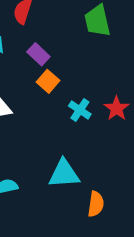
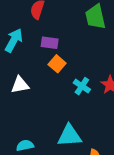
purple rectangle: (38, 54) -> (50, 43), turned -35

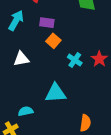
cyan triangle: (69, 136) -> (56, 93), moved

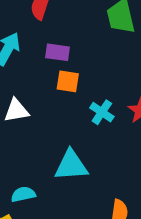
orange square: (53, 41) -> (68, 81), turned -32

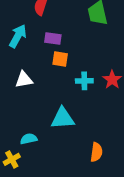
cyan cross: (102, 112) -> (84, 81), turned -35

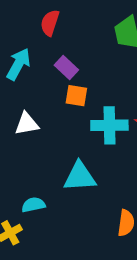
purple rectangle: (53, 38) -> (66, 67), turned 35
cyan cross: (84, 81) -> (109, 125), size x1.5

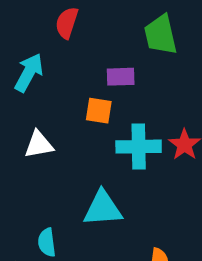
purple rectangle: (66, 67) -> (121, 77), moved, turned -45
cyan semicircle: (33, 205) -> (47, 242), turned -85

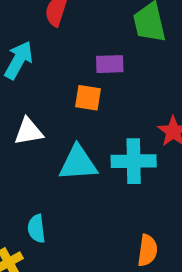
cyan cross: (139, 147) -> (134, 161), moved
cyan triangle: (103, 208) -> (78, 163), moved

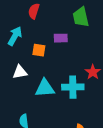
orange square: (88, 98) -> (39, 50), moved

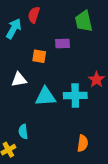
cyan arrow: (15, 36) -> (14, 29), moved

